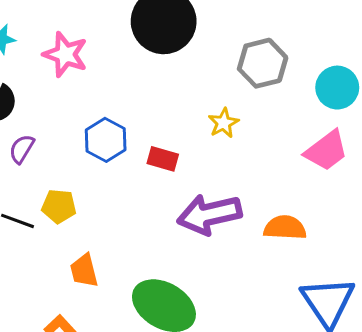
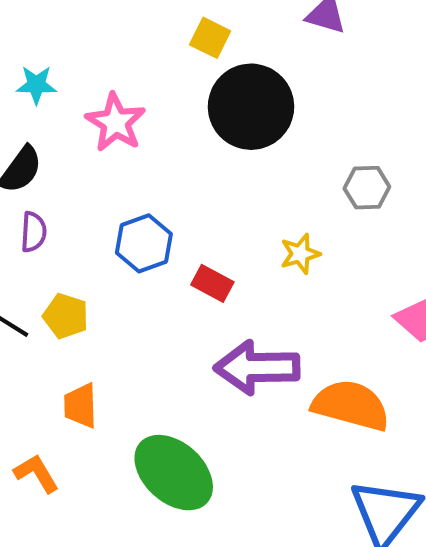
gray hexagon: (263, 63) -> (367, 188), size x0.7
purple semicircle: (22, 149) -> (34, 232), turned 140
orange semicircle: (285, 228) -> (351, 405), size x1.4

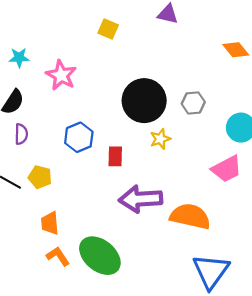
black circle: (251, 107) -> (144, 101), moved
red rectangle: (212, 283) -> (115, 156), turned 66
orange L-shape: (36, 473) -> (58, 256), moved

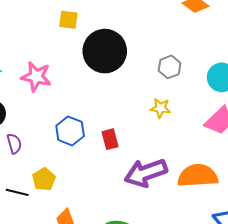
black circle: (144, 101) -> (105, 51), moved
yellow star: (160, 139) -> (160, 108), moved, turned -30
yellow pentagon: (40, 177) -> (44, 179), turned -30

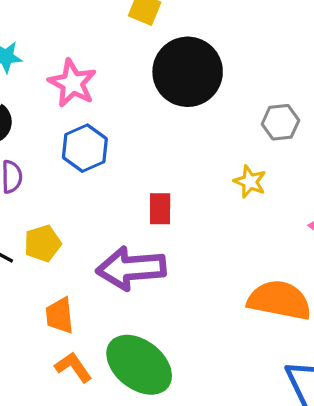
blue hexagon: (70, 131) -> (85, 148), moved
purple arrow: (146, 173) -> (131, 268), moved

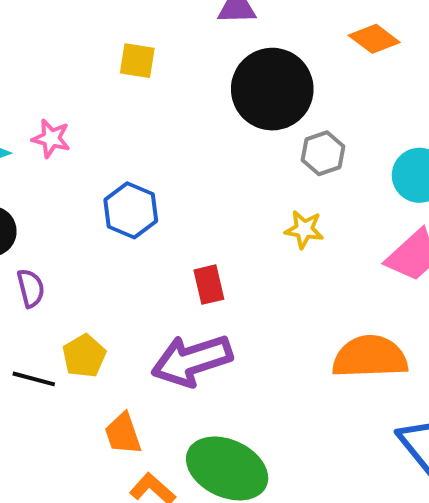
black circle: (188, 72) -> (272, 89), moved
pink star: (72, 83) -> (51, 138), moved, size x0.7
blue hexagon: (85, 148) -> (131, 210), moved

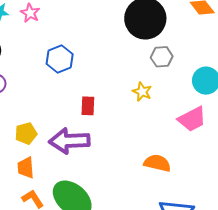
yellow pentagon: (84, 356) -> (26, 133), moved
orange semicircle: (370, 357) -> (157, 163), size x0.7

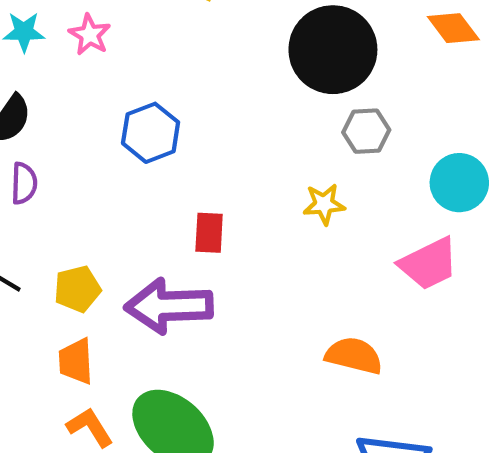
yellow star: (142, 92) -> (324, 204), turned -30

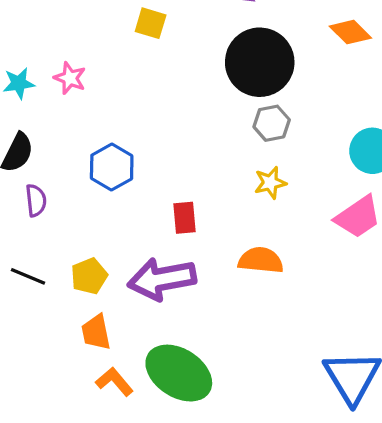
gray hexagon: (366, 131) -> (272, 123), moved
blue hexagon: (151, 133) -> (112, 167), moved
orange semicircle: (354, 356) -> (261, 260), moved

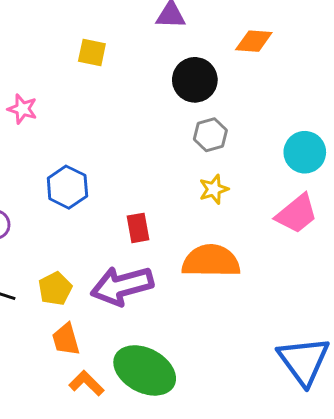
orange diamond: (350, 32) -> (254, 41), moved, turned -36
black circle: (260, 62) -> (195, 80), size x0.7
orange semicircle: (261, 260) -> (211, 261), size x1.4

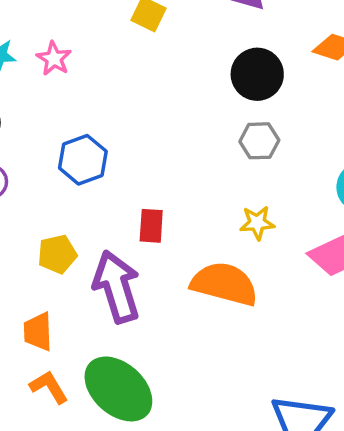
yellow star: (214, 189) -> (257, 223), moved
purple arrow: (122, 286) -> (117, 287), turned 74
yellow pentagon: (55, 289) -> (57, 254), moved

